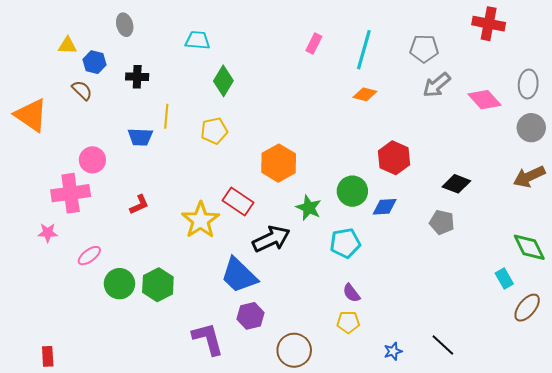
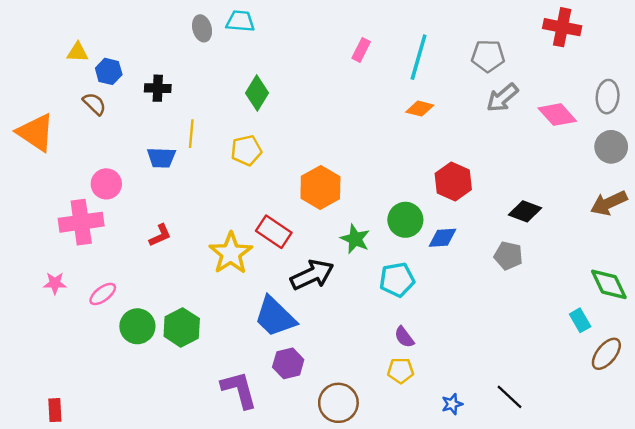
gray ellipse: (125, 25) -> (202, 28), moved
cyan trapezoid: (197, 40) -> (240, 21), moved
pink star: (48, 233) -> (55, 283), moved

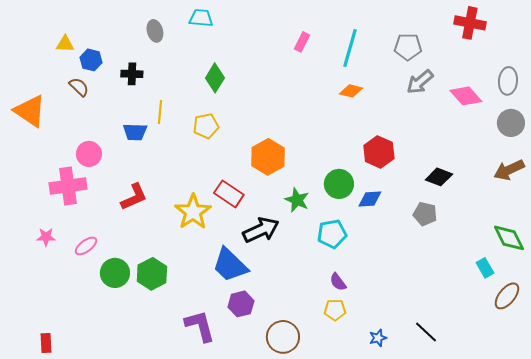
gray ellipse: (202, 28) -> (155, 31), moved
red L-shape: (160, 235) -> (134, 197), size x1.4

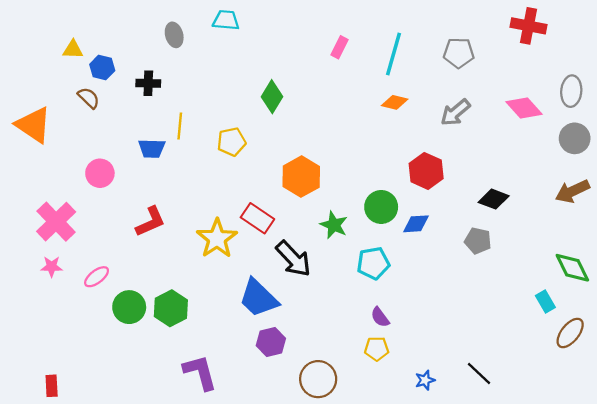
green diamond: (215, 78) -> (272, 97), moved
gray arrow: (420, 82) -> (455, 112), moved
pink cross: (68, 186) -> (56, 222), moved, turned -36
black arrow: (261, 230) -> (293, 259), turned 72
purple L-shape: (200, 326) -> (200, 372), moved

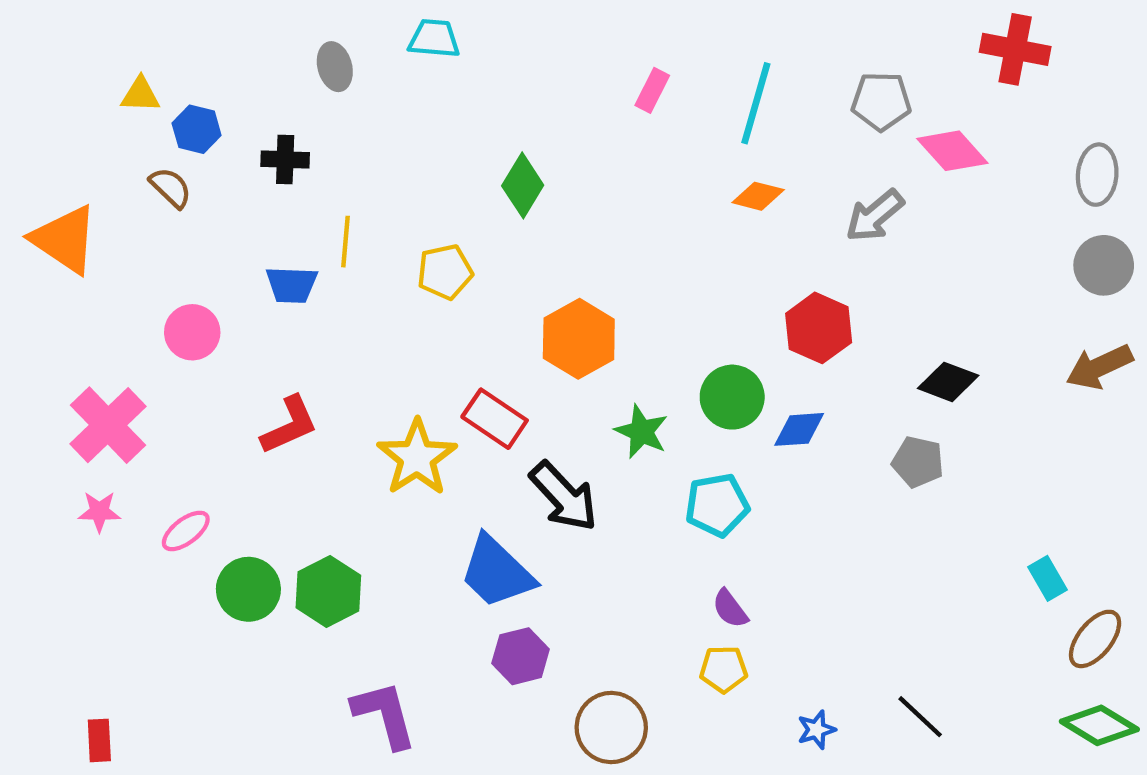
pink diamond: (524, 108) -> (952, 151), moved
green diamond: (572, 268) -> (1099, 725), moved, turned -33

